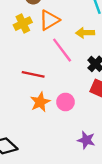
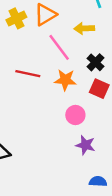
orange star: (40, 102) -> (65, 80), moved, turned 30
pink circle: (65, 102) -> (75, 115), moved

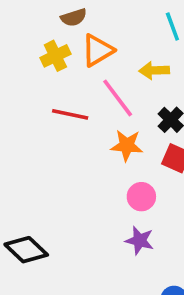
red line: (28, 74) -> (70, 114), moved
purple star: (85, 145) -> (140, 241), moved

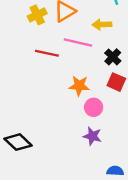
pink line: (118, 98) -> (78, 43), turned -40
orange star: (127, 145) -> (79, 86), moved

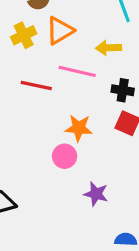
black cross: (113, 57) -> (123, 90), turned -35
pink circle: (94, 107) -> (65, 156), moved

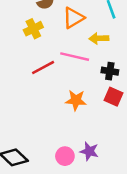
orange triangle: (60, 31) -> (73, 18), moved
red line: (36, 86) -> (43, 68), turned -40
pink circle: (65, 156) -> (65, 156), moved

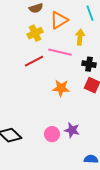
yellow cross: (33, 29) -> (35, 33), moved
yellow arrow: (99, 38) -> (80, 37), turned 98

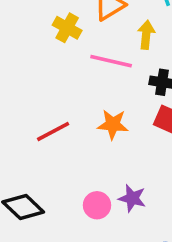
yellow cross: (35, 33) -> (67, 28), turned -35
red line: (34, 61) -> (53, 131), moved

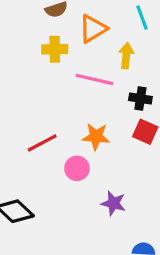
yellow cross: (67, 28) -> (55, 49), turned -30
pink circle: (97, 205) -> (77, 168), moved

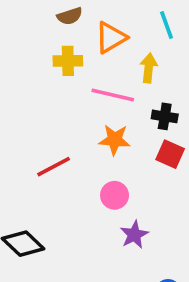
orange star: (96, 137) -> (115, 140), moved
pink circle: (77, 168) -> (115, 195), moved
purple star: (113, 203) -> (134, 235), turned 30

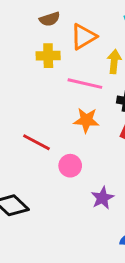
red line: (54, 167) -> (36, 142), turned 56
pink circle: (115, 195) -> (70, 166), moved

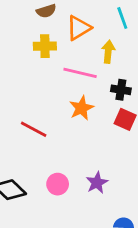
orange star: (86, 120) -> (81, 108), turned -30
pink circle: (70, 166) -> (58, 184), moved

